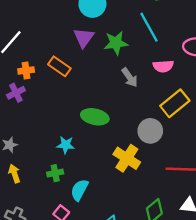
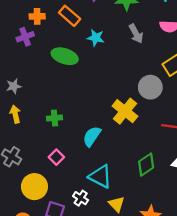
green ellipse: (95, 117) -> (65, 56), moved
cyan star: (66, 145) -> (96, 38), moved
cyan semicircle: (79, 190) -> (92, 136), moved

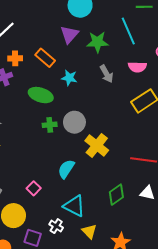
gray circle: (150, 87) -> (74, 122), moved
green cross: (55, 118) -> (50, 125), moved

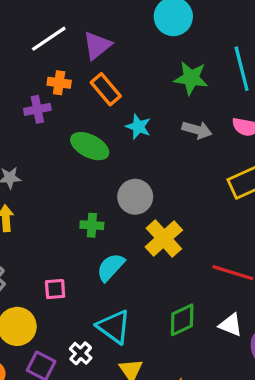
purple triangle: (69, 34) -> (97, 45), moved
gray arrow: (106, 74) -> (197, 130), turned -54
green cross: (50, 125) -> (92, 225), moved
pink square: (34, 188) -> (55, 289), turned 32

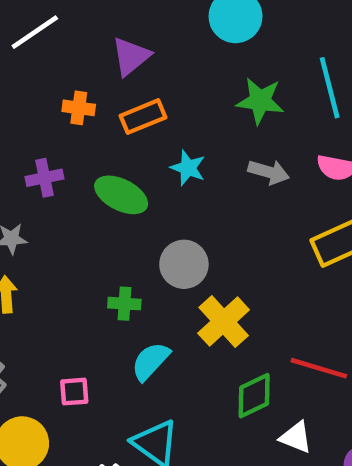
white line: (49, 39) -> (35, 32), moved
orange rectangle: (106, 89) -> (143, 117), turned -72
purple cross: (37, 109) -> (44, 178), moved
green diamond: (182, 320) -> (254, 396), moved
white triangle: (231, 325) -> (296, 437), moved

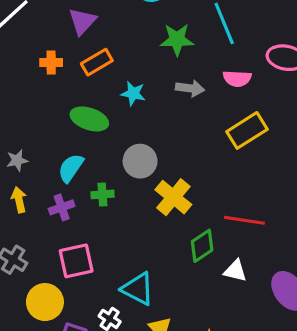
purple cross: (44, 178) -> (62, 207), moved
cyan semicircle: (151, 361) -> (71, 168), moved
pink square: (74, 392) -> (76, 261), size x1.6

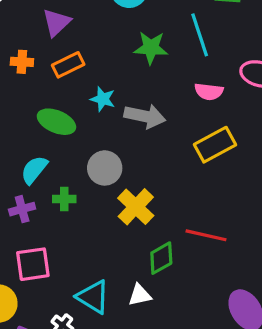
gray arrow: (190, 88) -> (145, 116), moved, size x1.4
white triangle: (235, 271) -> (140, 295), moved, turned -30

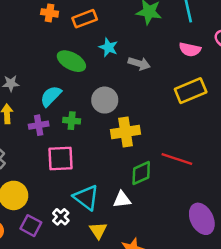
gray arrow: (145, 116) -> (139, 64), size x0.7
yellow cross: (136, 207) -> (126, 132), turned 32
pink square: (33, 264) -> (60, 158), moved

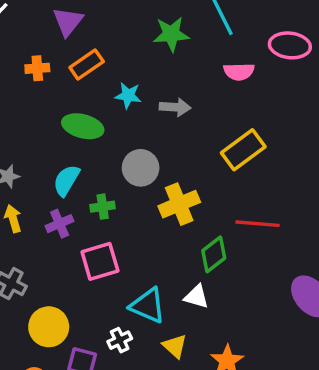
yellow rectangle: (191, 91) -> (243, 150), moved
white triangle: (122, 200) -> (197, 297), turned 36
white cross: (61, 217) -> (120, 340), turned 35

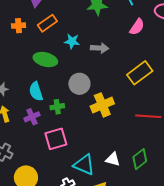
pink semicircle: (239, 72) -> (137, 27), turned -54
cyan semicircle: (66, 180) -> (36, 91), turned -48
green diamond: (214, 254) -> (140, 159), moved

